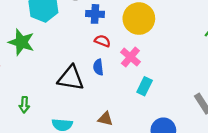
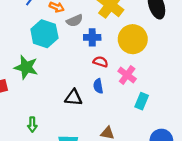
black triangle: (71, 78) -> (73, 98), size x0.7

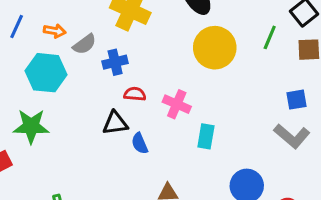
yellow circle: (133, 39) -> (215, 48), moved
blue semicircle: (98, 86) -> (140, 143), moved
black triangle: (73, 98) -> (115, 123), moved

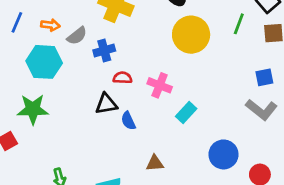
cyan rectangle: (206, 136) -> (186, 113), turned 35

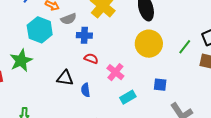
blue square: (264, 77) -> (160, 85), moved
black triangle: (106, 104) -> (65, 78), moved
green star: (33, 109) -> (21, 61), turned 30

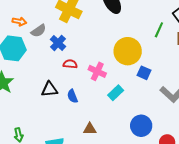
blue cross: (84, 35) -> (58, 43), turned -35
yellow circle: (149, 44) -> (128, 51), moved
blue square: (160, 85) -> (144, 73), turned 32

